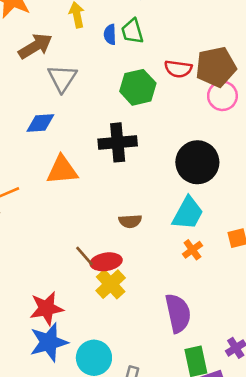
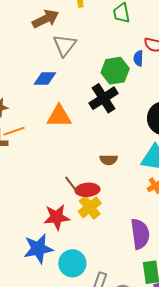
blue semicircle: (110, 34) -> (138, 58), moved
green hexagon: (138, 87) -> (115, 71), moved
black cross: (118, 142) -> (103, 98), turned -32
red star: (46, 308) -> (57, 217), moved

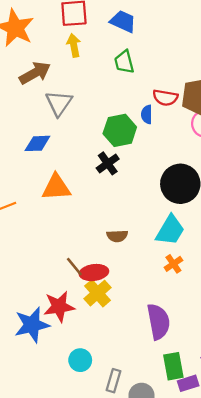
black cross: (103, 98) -> (108, 163), size x0.7
blue star: (38, 249) -> (32, 325), moved
cyan circle: (72, 263) -> (80, 360), size x0.7

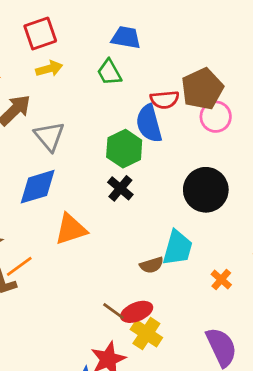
blue trapezoid: (123, 21) -> (126, 38), moved
yellow arrow: (74, 45) -> (49, 69), turned 100
blue semicircle: (147, 114) -> (149, 123), size x1.8
blue diamond: (37, 143) -> (38, 187), size x1.4
cyan trapezoid: (170, 230) -> (178, 248), moved

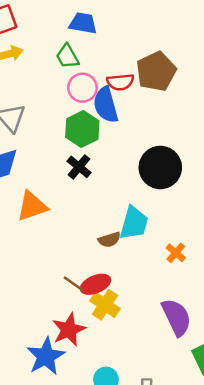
pink circle: (216, 117) -> (82, 88), moved

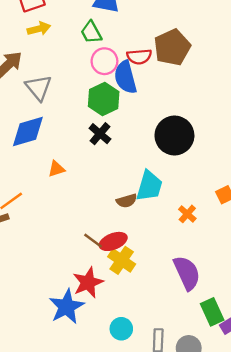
orange triangle: (32, 206) -> (56, 169), size x0.6

